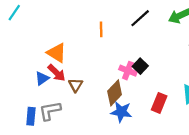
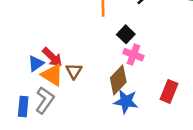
orange triangle: (57, 53) -> (52, 75), moved
black square: (140, 66) -> (126, 34), moved
gray L-shape: (50, 111) -> (45, 100), turned 135

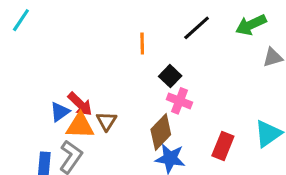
orange triangle: (52, 75) -> (80, 126), turned -30

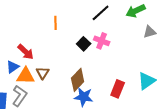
orange line: (142, 43) -> (56, 23), moved
pink cross: (179, 101) -> (102, 41), moved
red arrow: (80, 104) -> (26, 52), moved

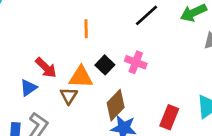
pink cross: (102, 41) -> (136, 62), moved
black square: (84, 44) -> (105, 65), moved
orange triangle: (26, 76) -> (81, 77), moved

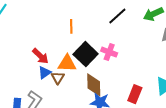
black square: (105, 65) -> (86, 54), size x1.6
blue triangle: (28, 88) -> (44, 73), moved
brown diamond: (116, 105) -> (94, 85), turned -45

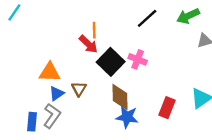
red arrow: (40, 56) -> (88, 44), moved
orange triangle: (67, 63) -> (50, 72), moved
blue triangle: (44, 73) -> (57, 93), moved

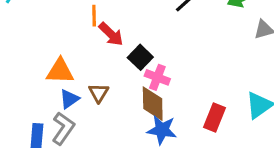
orange line: (94, 30) -> (94, 16), moved
pink cross: (138, 59) -> (157, 77), moved
black square: (111, 62) -> (140, 57), size x0.7

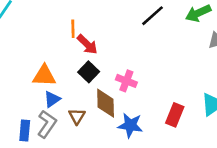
black square: (140, 57) -> (89, 72), moved
brown triangle: (99, 93) -> (77, 116), moved
brown diamond: (153, 104) -> (106, 103), moved

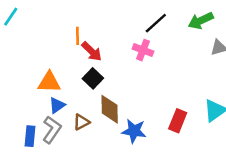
pink cross: (126, 81) -> (143, 50), moved
brown triangle: (77, 116) -> (81, 122), turned 30

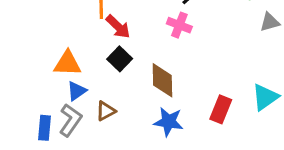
brown diamond: (110, 109) -> (162, 80), moved

